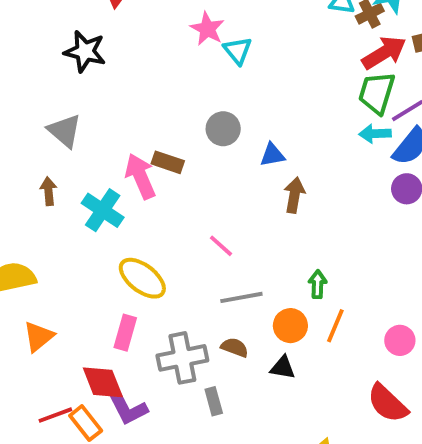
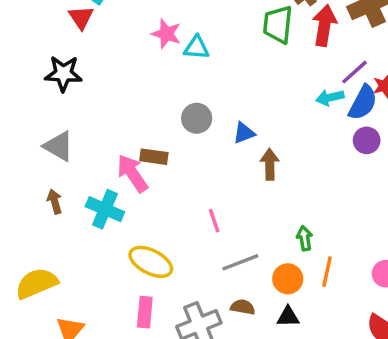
cyan triangle: (238, 51) -> (196, 48), turned -36
red arrow: (384, 53) -> (324, 25), turned -39
green trapezoid: (377, 93) -> (278, 24), moved
pink line: (221, 246) -> (214, 221), turned 40

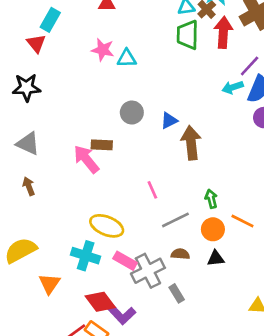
brown arrow: (270, 164) -> (191, 143), size x1.4
cyan cross: (105, 209) -> (86, 256), moved
green arrow: (305, 238) -> (211, 199), moved
orange line: (327, 272) -> (242, 221), turned -70
pink rectangle: (145, 312) -> (125, 261), moved, turned -60

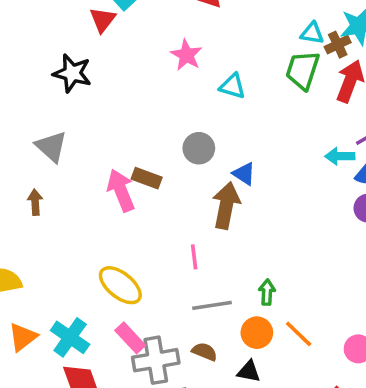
cyan triangle: (127, 58) -> (232, 86), moved
blue triangle: (169, 121) -> (244, 174), turned 42
brown arrow: (191, 143) -> (226, 205), moved
cyan cross: (86, 256) -> (70, 337), moved

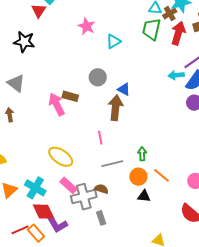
cyan triangle: (232, 86) -> (113, 41), turned -42
brown semicircle: (205, 352) -> (101, 189), moved
black triangle: (249, 371) -> (144, 196), moved

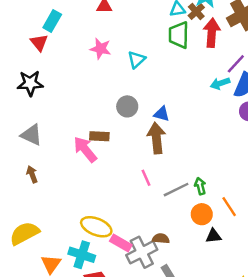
yellow ellipse: (61, 157) -> (96, 227), moved
gray line: (112, 164) -> (176, 190), moved
orange line: (162, 175) -> (229, 207), turned 30

